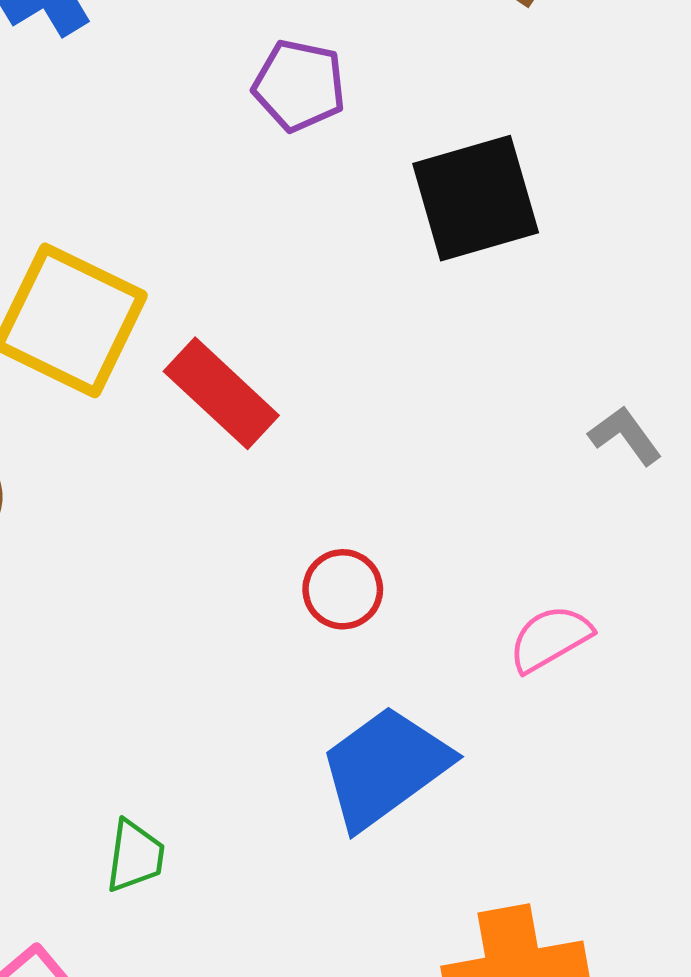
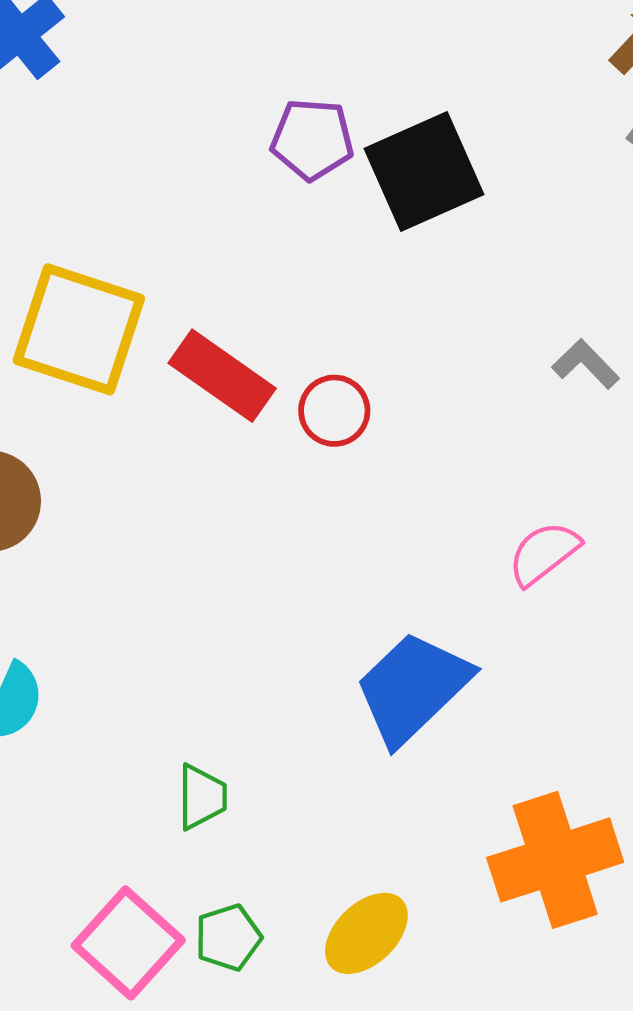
purple pentagon: (299, 85) -> (312, 139), moved
red circle: (343, 589) -> (334, 411), moved

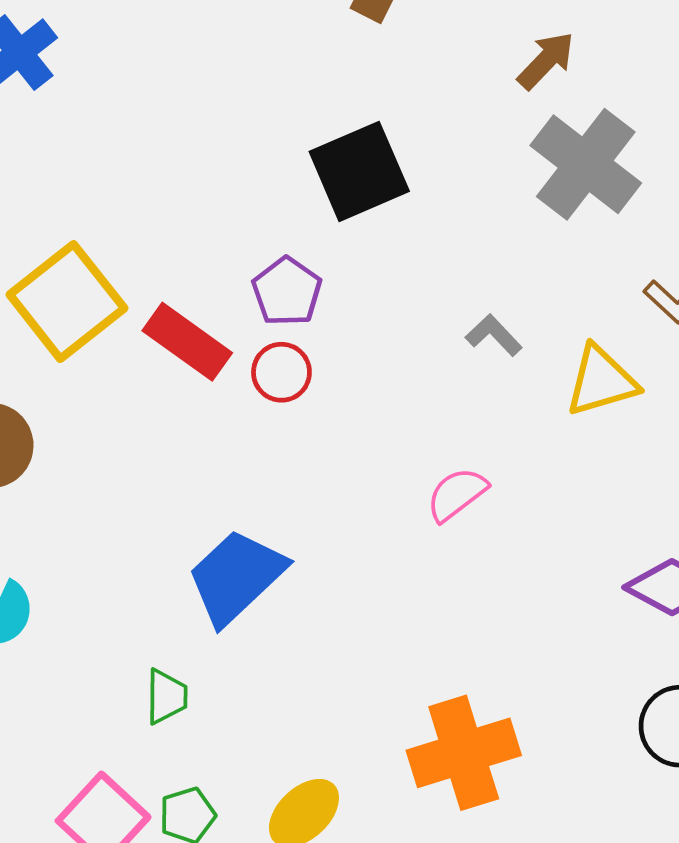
purple pentagon: (312, 139) -> (287, 291), moved, turned 30
yellow square: (79, 329) -> (67, 301), turned 33
blue trapezoid: (413, 688) -> (236, 577), moved

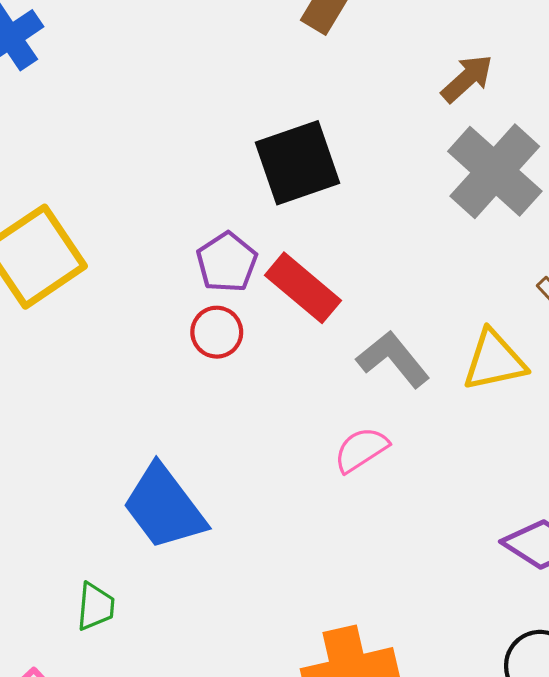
gray L-shape: (494, 335) -> (393, 359), moved, size x1.5
red rectangle: (187, 342) -> (303, 288), moved
blue trapezoid: (236, 577) -> (164, 507), turned -88

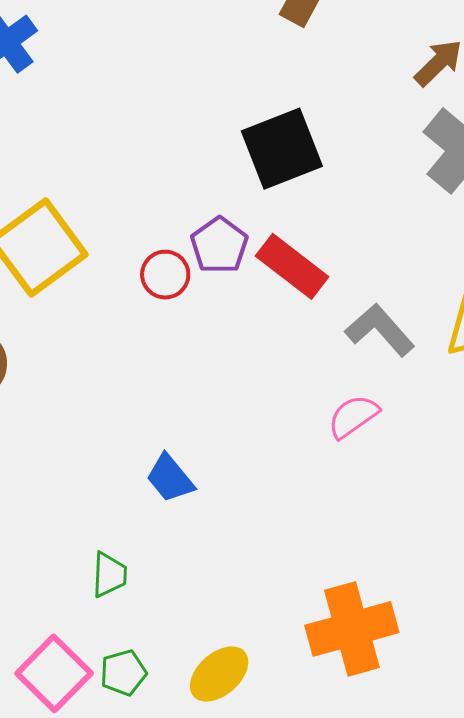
red circle: (217, 332) -> (165, 275), moved
blue trapezoid: (164, 507) -> (170, 478), size x0.6

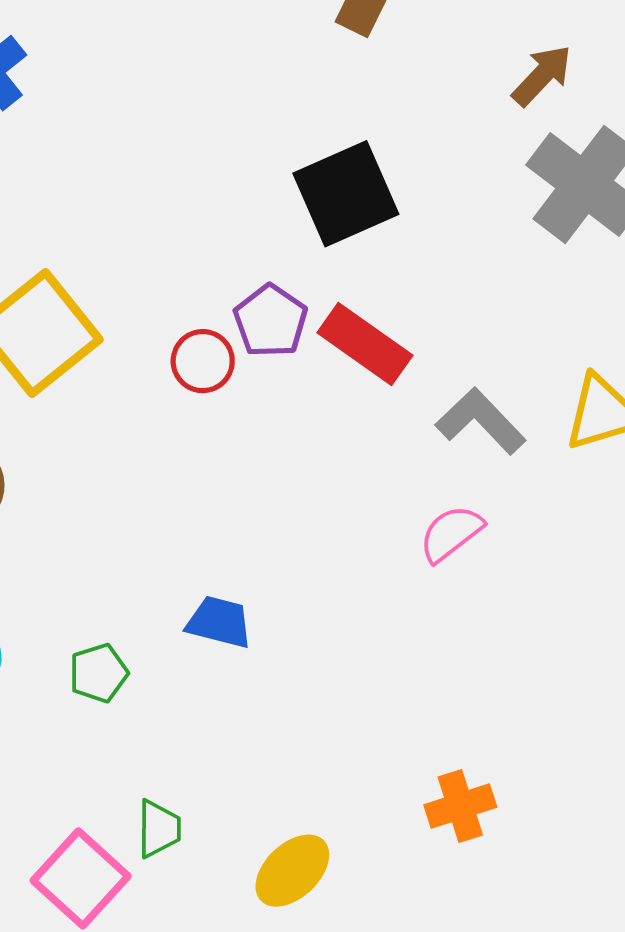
blue trapezoid: (170, 478) -> (219, 622), turned 146
green trapezoid: (109, 575) -> (159, 829), moved
orange cross: (352, 629) -> (460, 806), size x0.6
green pentagon: (123, 673) -> (99, 673), moved

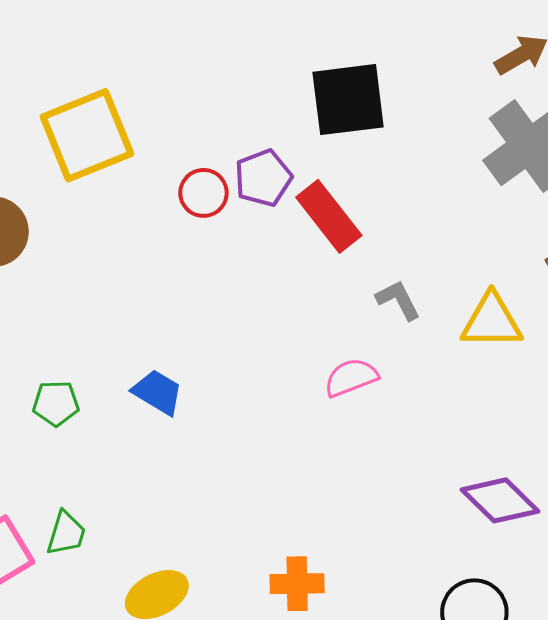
gray L-shape: (481, 421) -> (398, 300), size x0.7

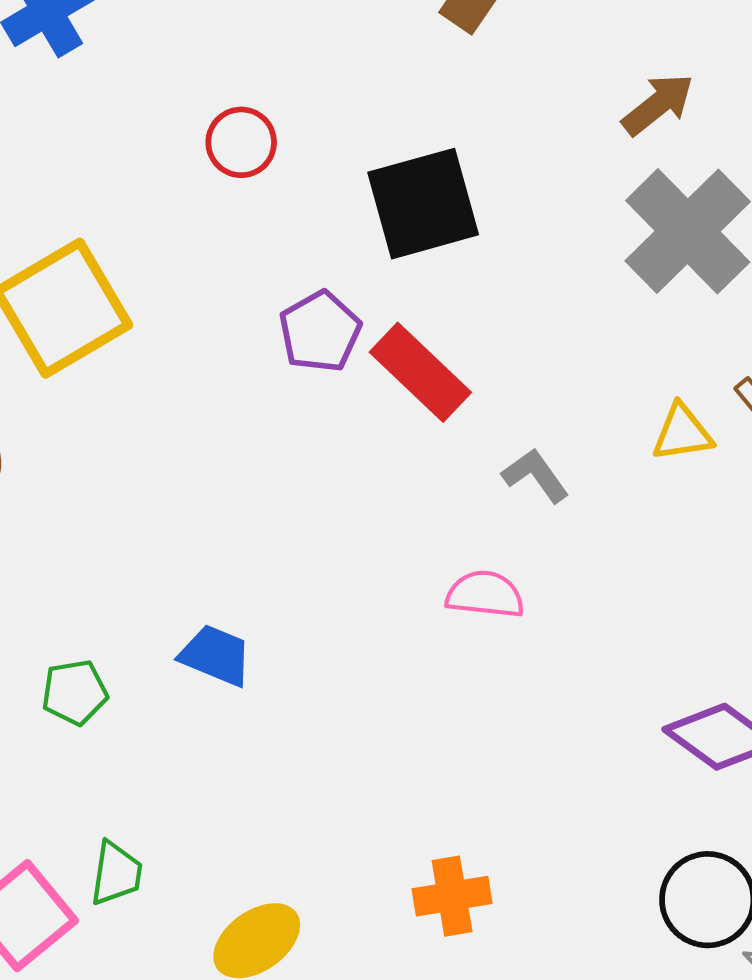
red circle: (203, 193) -> (241, 142), moved
yellow triangle: (492, 321) -> (682, 433), moved, size x0.7
pink semicircle: (351, 377) -> (485, 594), turned 36

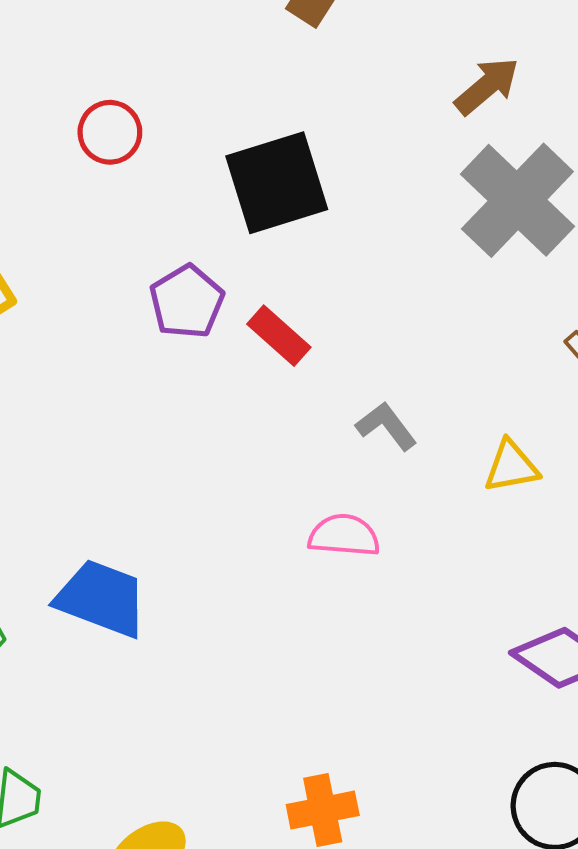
red rectangle: (420, 372) -> (279, 336), size x0.7
yellow triangle: (682, 433) -> (511, 466), moved
blue trapezoid: (216, 655) -> (101, 598), size x1.4

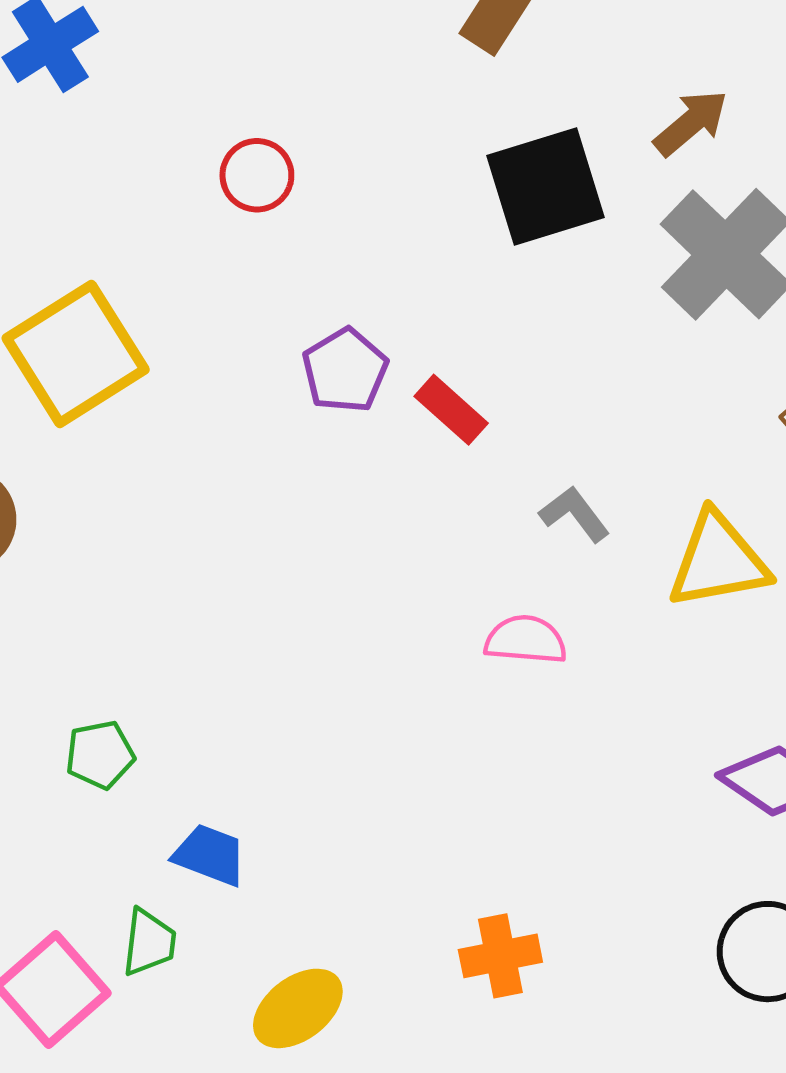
black square: (277, 183) -> (546, 187), moved
yellow triangle: (511, 466) -> (718, 561), size x1.6
blue trapezoid: (101, 598) -> (210, 855), moved, size x0.7

